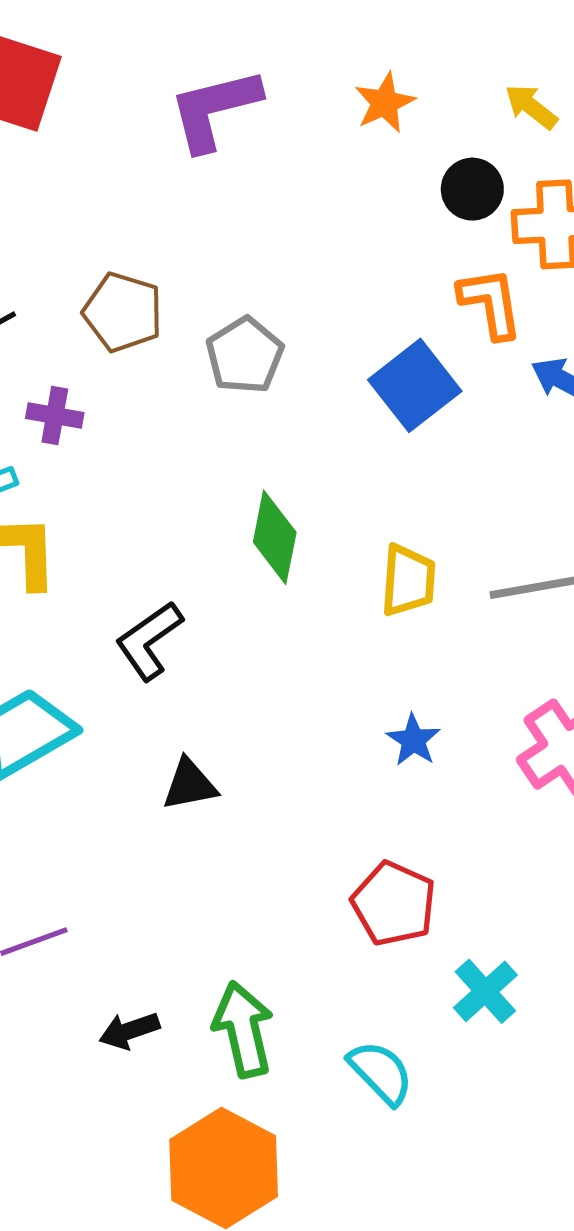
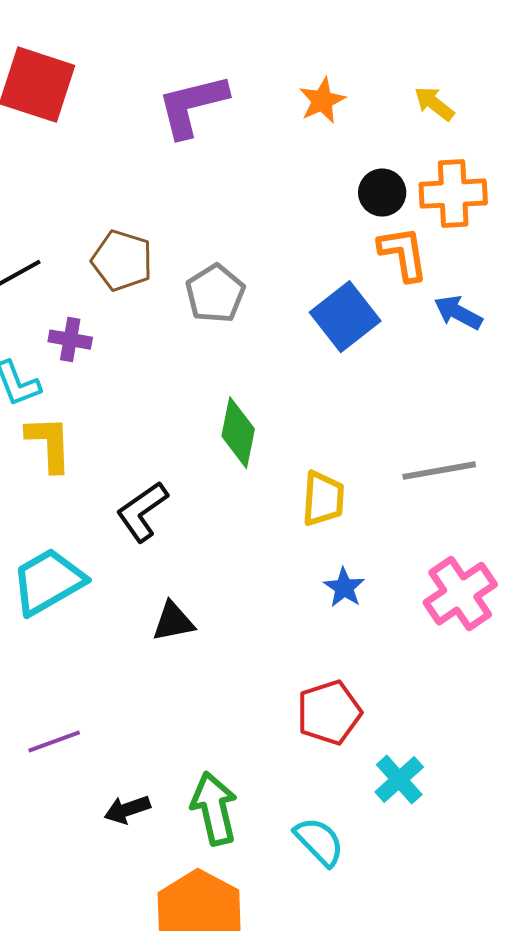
black circle: (472, 189) -> (382, 193), moved
yellow trapezoid: (408, 580) -> (323, 499), moved
red pentagon: (394, 904) -> (329, 713), turned 30

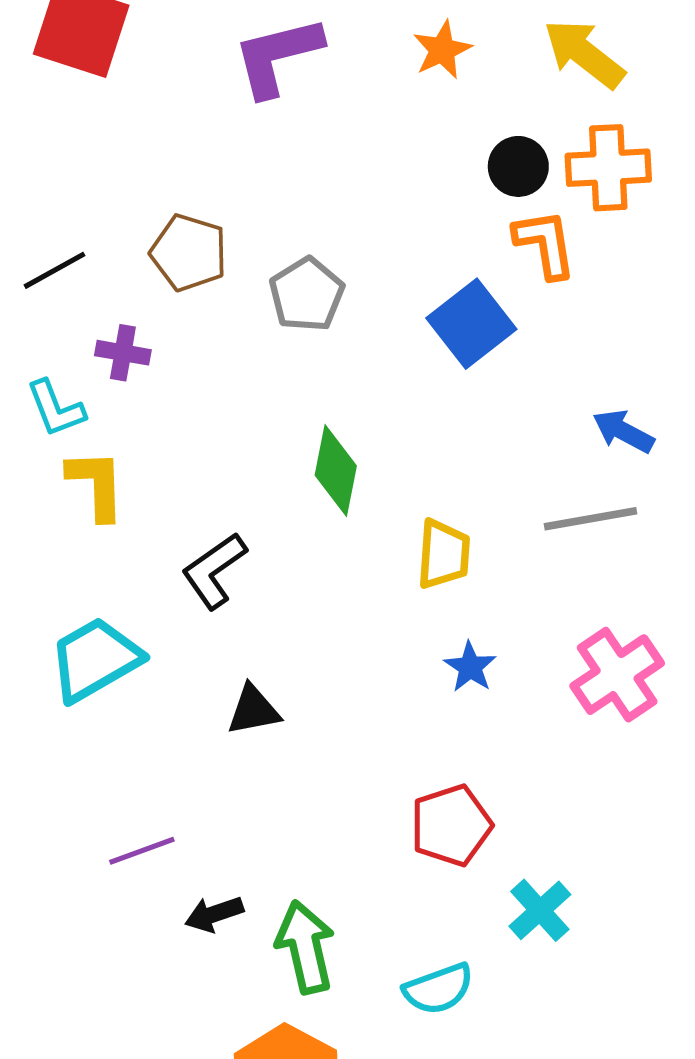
yellow arrow: (434, 104) -> (584, 54), size x1.6
blue arrow: (458, 313) -> (623, 431), moved
purple line: (54, 742) -> (142, 851), moved
black arrow: (127, 810) -> (214, 914), moved
cyan semicircle: (319, 842) -> (438, 989), turned 114

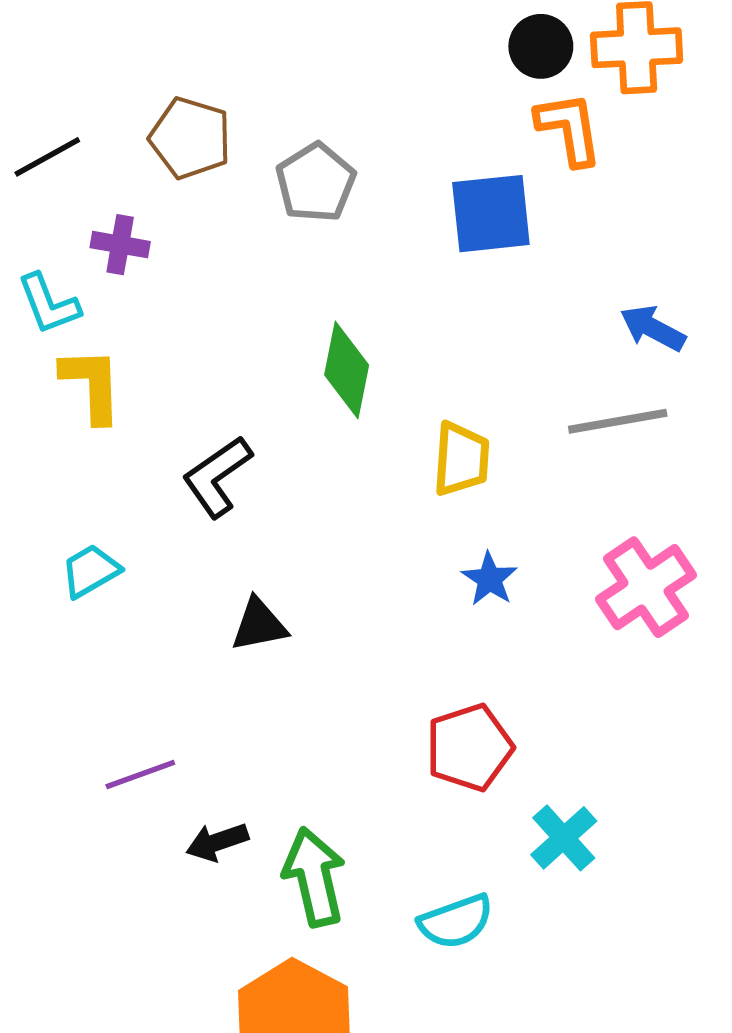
blue square: (471, 324) -> (491, 214), turned 32
cyan trapezoid: (95, 659) -> (90, 571), size x0.6

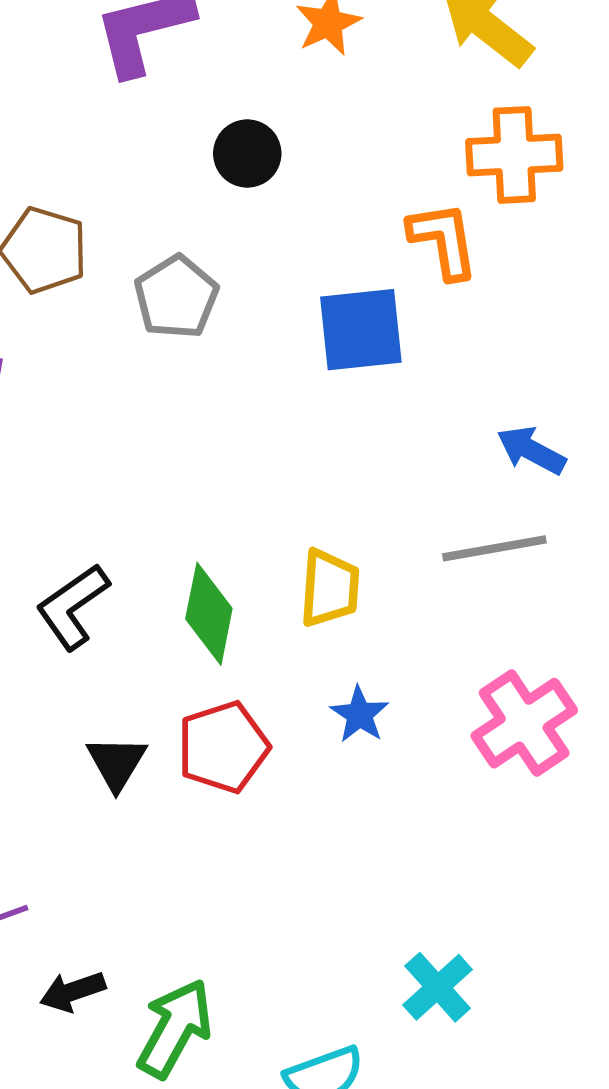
black circle: (541, 46) -> (247, 154), moved
green diamond: (347, 370) -> (209, 614), moved
black triangle: (259, 625) -> (117, 763), turned -48
red pentagon: (469, 748) -> (223, 747), moved
green arrow: (314, 877) -> (175, 1028), turned 42

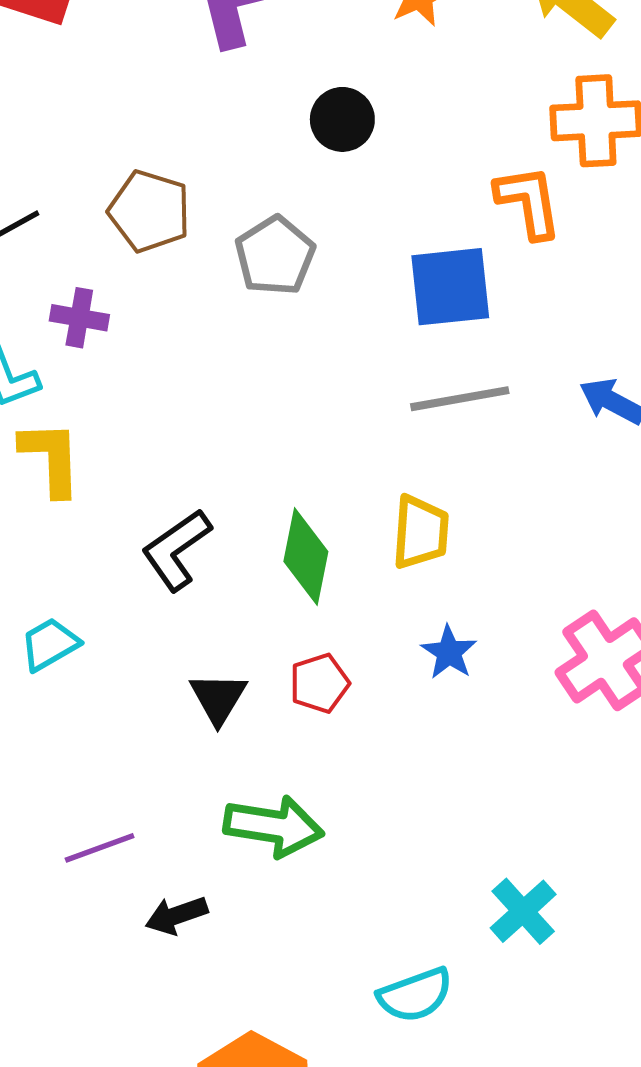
gray line: (494, 548) -> (460, 399), moved
red pentagon: (223, 747) -> (319, 683), size x0.7
green arrow: (175, 1028) -> (274, 826), moved, turned 70

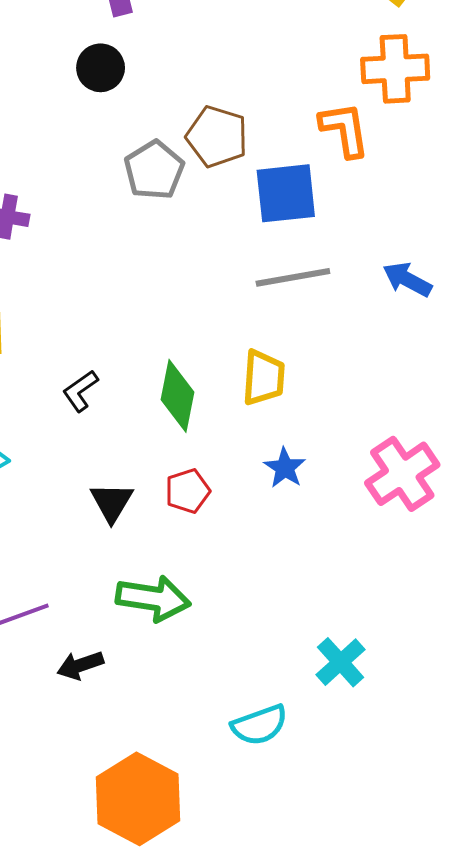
black circle: (342, 119) -> (101, 68), moved
brown pentagon: (149, 211) -> (217, 137), moved
black L-shape: (176, 550) -> (80, 391), size x0.7

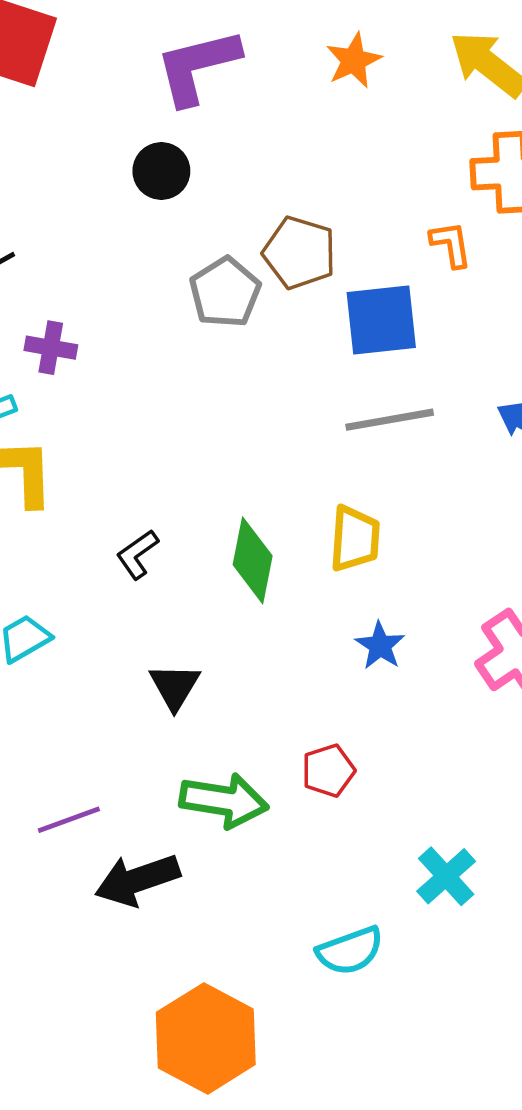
orange L-shape: (345, 130) -> (451, 244), size x0.7
red pentagon: (188, 491) -> (328, 771), moved
black arrow: (80, 665) -> (137, 880), size x1.5

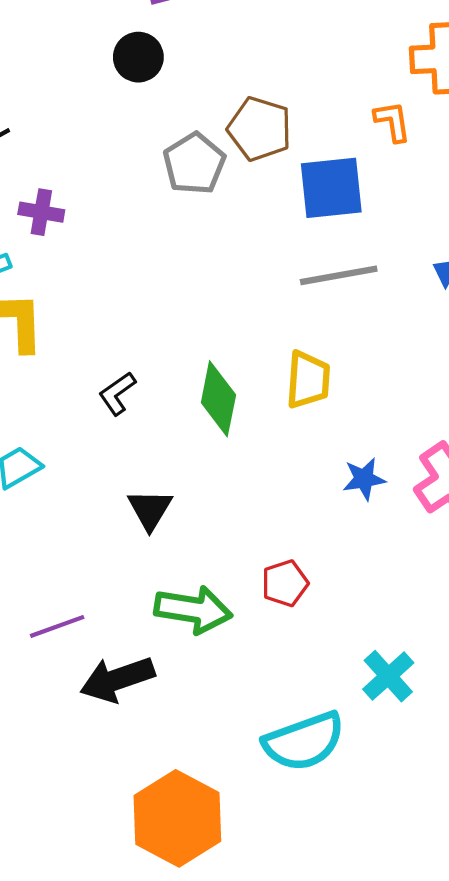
blue star: (380, 646) -> (364, 479), moved, turned 30
cyan semicircle: (350, 951) -> (304, 741), size x1.4

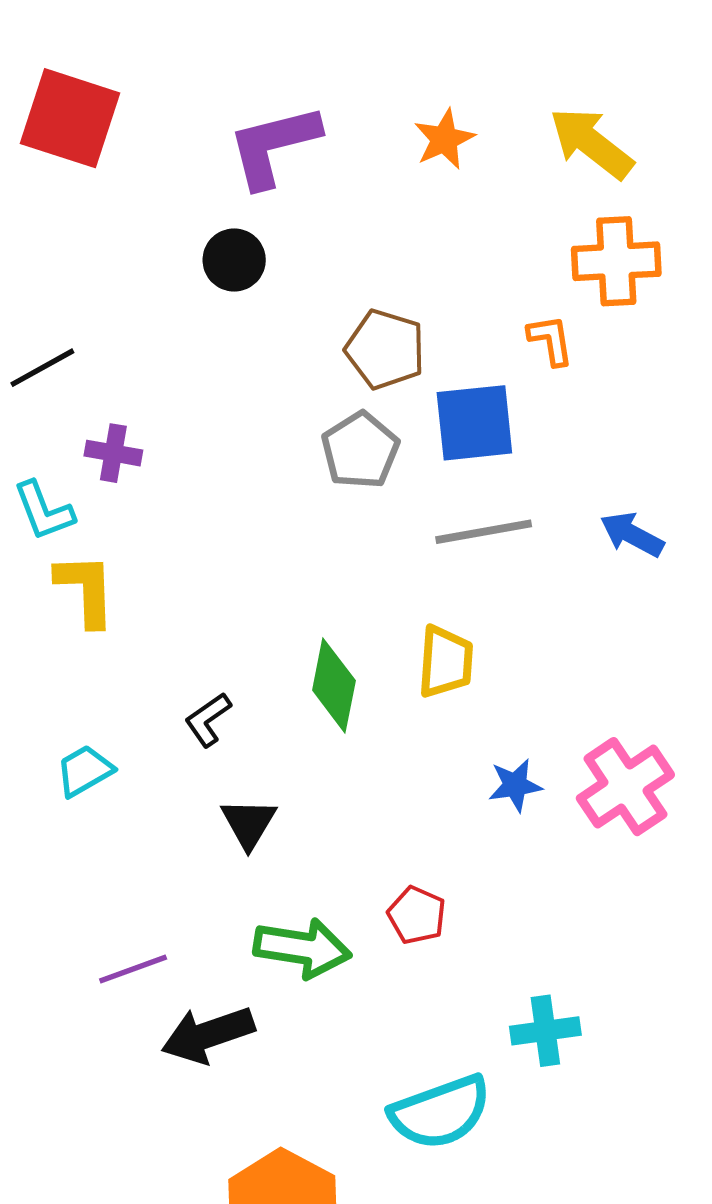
gray pentagon: (194, 164) -> (360, 450), moved
black L-shape: (117, 393) -> (208, 720), moved
red pentagon: (285, 583) -> (417, 915), turned -30
cyan cross: (388, 676) -> (545, 1031), turned 34

